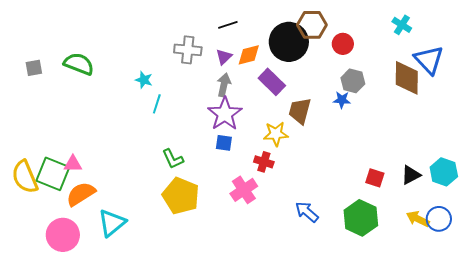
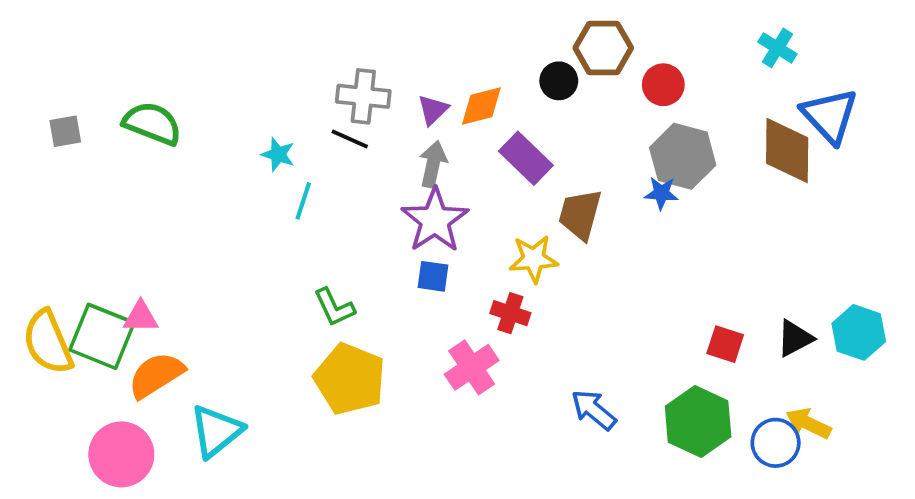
black line: (228, 25) -> (350, 139), moved, turned 42
black circle: (289, 42) -> (559, 81), size x0.5
gray hexagon: (353, 81) -> (683, 156), size x1.4
blue circle: (439, 219) -> (776, 443), moved

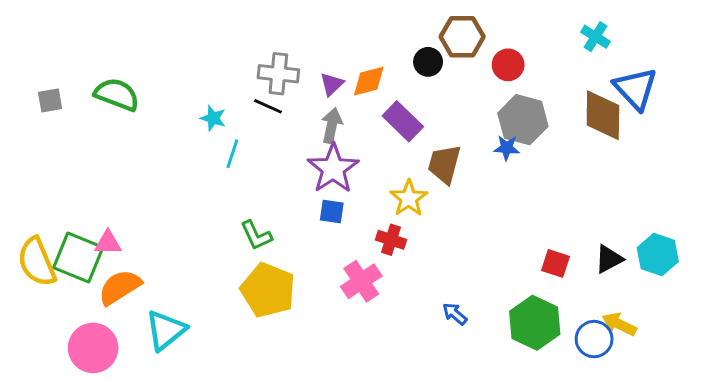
yellow star: (534, 259) -> (409, 198), turned -30
blue arrow: (594, 410) -> (455, 314), size x0.7

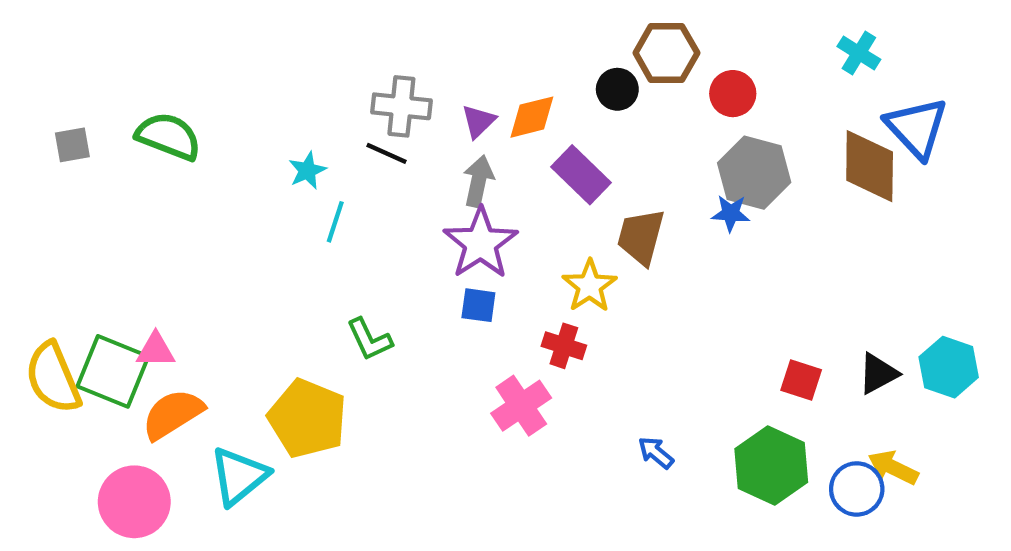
cyan star: (213, 118) -> (307, 170), turned 30
yellow pentagon: (268, 290) -> (307, 418), moved

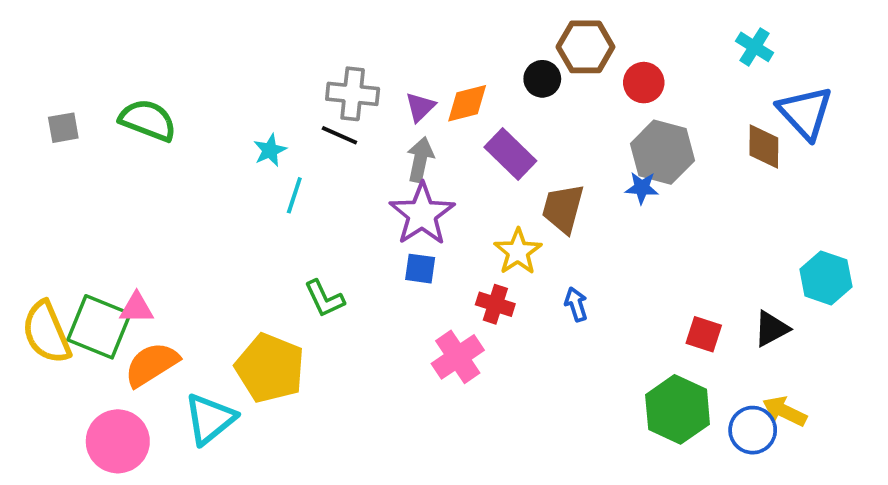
brown diamond: (870, 166) -> (764, 146), size x0.7
cyan hexagon: (949, 367) -> (826, 278), moved
blue arrow: (656, 453) -> (576, 304), moved, turned 32

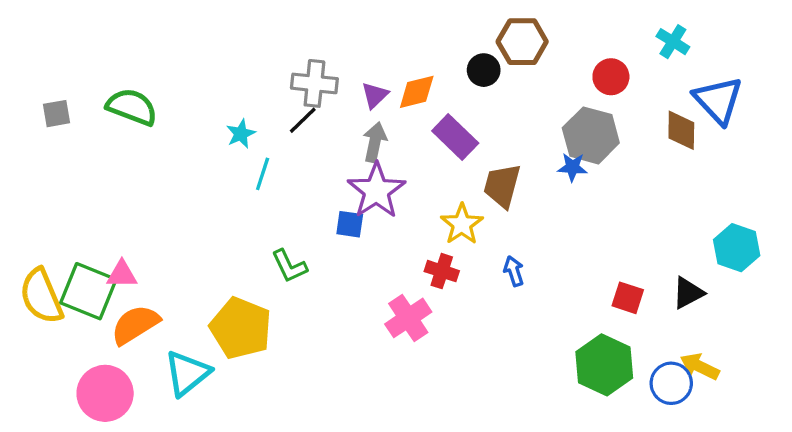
red circle: (644, 83) -> (611, 77), moved
black line: (339, 135) -> (303, 120), turned -68
blue square: (420, 269) -> (350, 224), moved

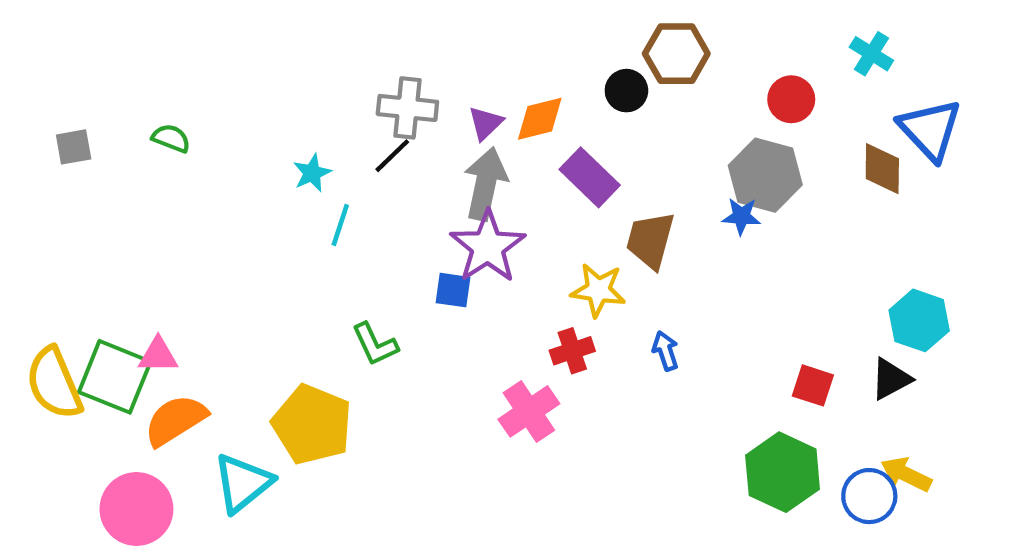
green semicircle: (132, 107) -> (171, 138), size x0.6
gray arrow: (375, 142) -> (486, 184), size x1.4
yellow star: (462, 224) -> (598, 290), turned -30
cyan hexagon: (737, 248) -> (919, 320), moved
red cross: (442, 271) -> (572, 351), turned -36

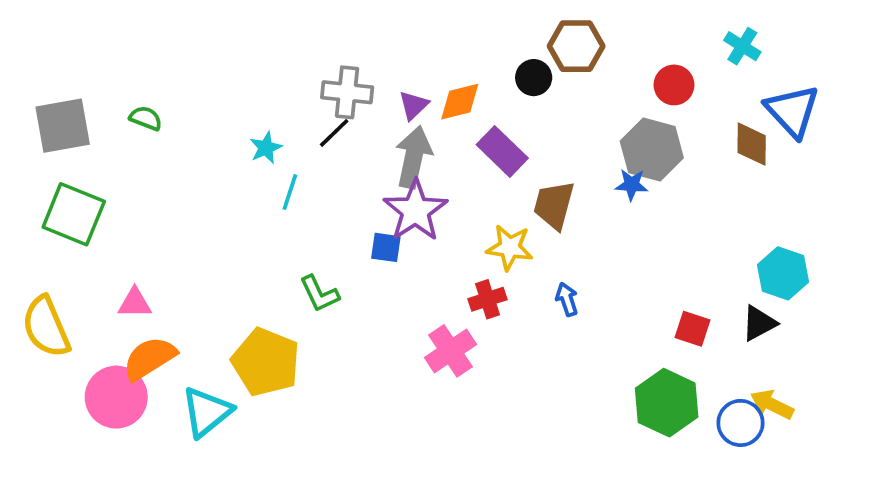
gray square: (74, 147) -> (63, 126), size x1.8
green square: (115, 377) -> (74, 214), moved
pink circle: (136, 509) -> (116, 397), moved

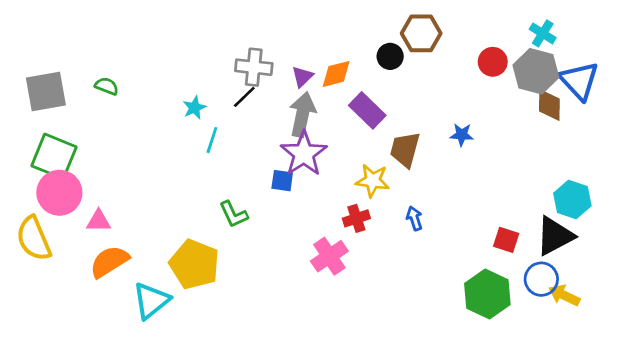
gray hexagon: (652, 150) -> (536, 71), moved
black triangle: (759, 323) -> (555, 236), size x1.5
pink circle: (116, 397) -> (59, 193), moved
blue circle: (740, 423) -> (541, 279), moved

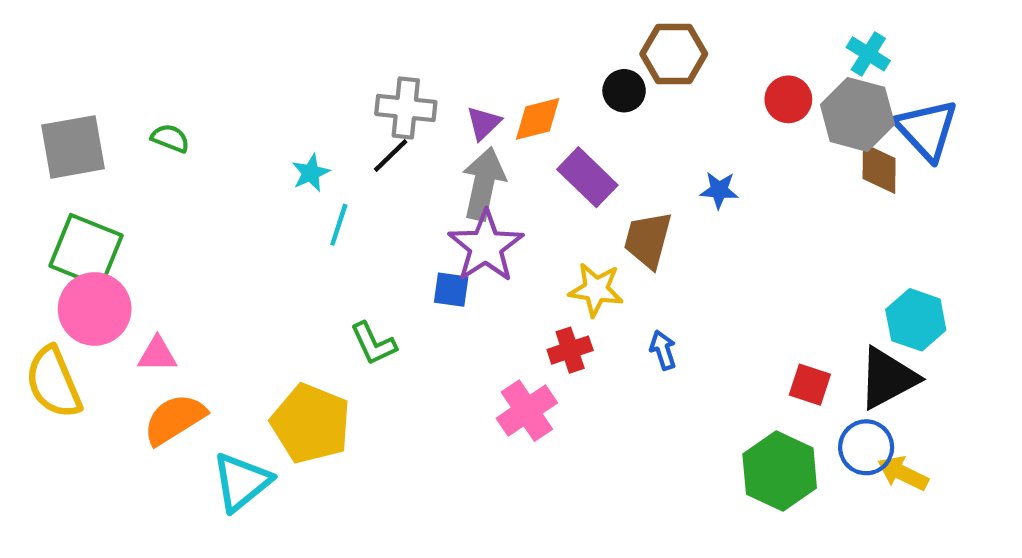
blue star: (462, 135) -> (719, 190), moved

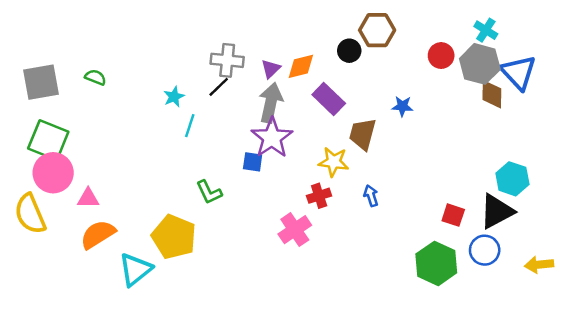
yellow arrow: (903, 473) -> (539, 265), moved, turned -32

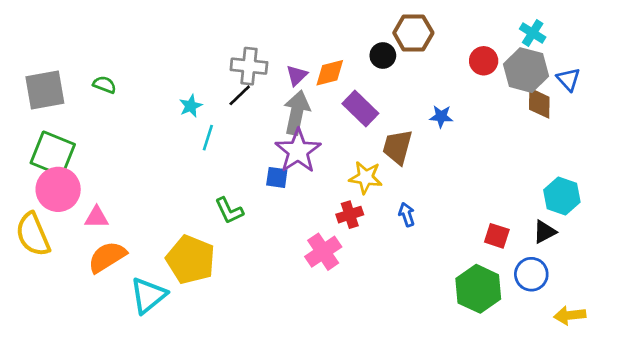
blue triangle: (518, 72) -> (568, 79), size x0.6
black triangle: (497, 211) -> (545, 232), size x0.6
yellow arrow: (539, 265) -> (570, 315), moved

